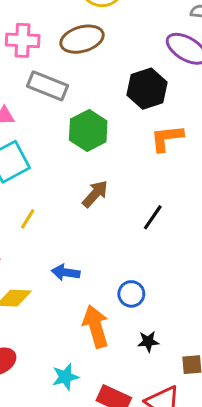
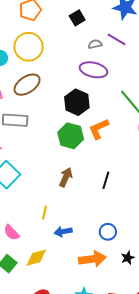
green hexagon: (88, 130) -> (71, 136), moved
yellow line: (28, 219) -> (45, 212), moved
orange arrow: (96, 326) -> (92, 259), turned 116

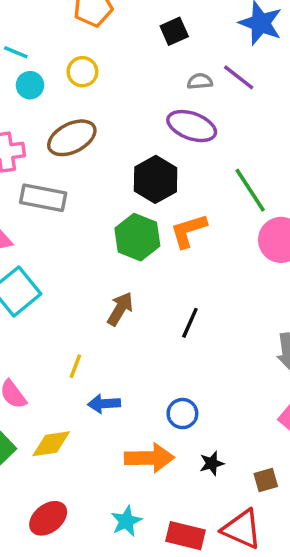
yellow circle: (29, 47) -> (82, 72), size x0.6

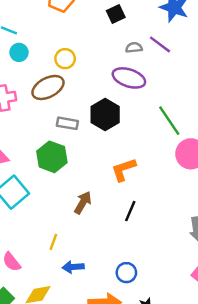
yellow circle: (82, 72) -> (65, 59), moved
gray rectangle: (43, 198) -> (67, 123), moved, size x0.7
orange L-shape: (188, 231) -> (124, 170), moved
green hexagon: (137, 237) -> (52, 157), moved

